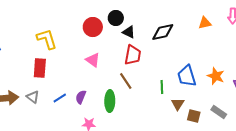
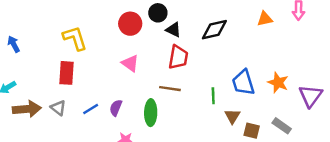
brown line: (126, 81) -> (170, 89), turned -48

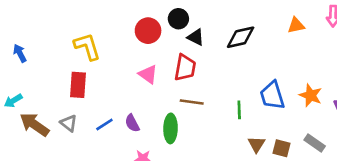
red trapezoid: (178, 57) -> (185, 68), moved
purple semicircle: (116, 108) -> (132, 123), turned -49
brown arrow: (27, 109) -> (34, 124), turned -140
brown triangle: (232, 116) -> (256, 144), moved

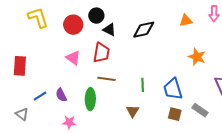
yellow L-shape: (87, 47) -> (38, 18), moved
blue trapezoid: (272, 95) -> (173, 89), moved
orange star: (311, 95) -> (197, 57), moved
gray triangle: (69, 123) -> (22, 114), moved
brown triangle: (256, 144) -> (133, 111), moved

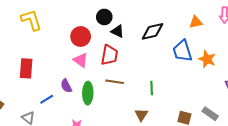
yellow L-shape: (38, 18) -> (31, 20), moved
red circle: (73, 25) -> (81, 37), moved
blue trapezoid: (173, 89) -> (182, 51), moved
purple semicircle: (61, 95) -> (66, 86), moved
green ellipse: (90, 99) -> (88, 93), moved

